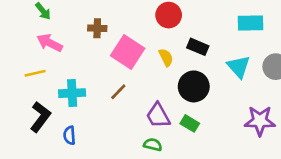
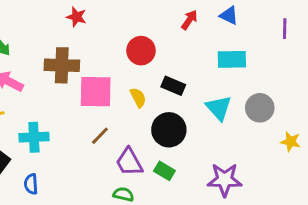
brown cross: (97, 28) -> (62, 65), size x1.6
pink square: (128, 52) -> (96, 92), turned -32
brown line: (118, 92) -> (100, 136), moved
purple star: (260, 121) -> (225, 180), moved

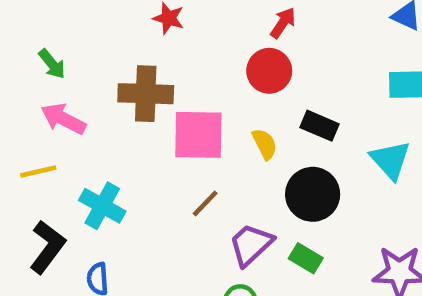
red arrow: (189, 20) -> (283, 23), moved
cyan cross: (34, 137) -> (102, 206), turned 32
purple trapezoid: (129, 162) -> (251, 245), turned 76

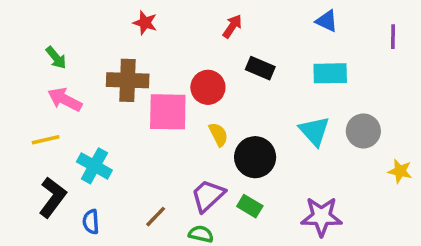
red circle: (269, 71) -> (208, 87), moved
black rectangle: (319, 126) -> (260, 68), moved
yellow semicircle: (265, 144) -> (218, 134), moved
brown line: (205, 203) -> (156, 217), moved

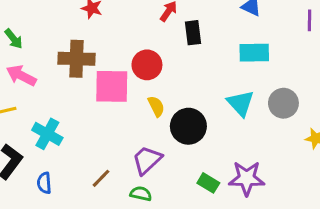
black rectangle: (260, 68) -> (193, 33), moved, turned 60
green rectangle: (250, 206) -> (208, 183), moved

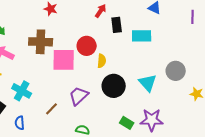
cyan rectangle: (254, 53) -> (142, 36), moved
cyan triangle: (241, 103) -> (148, 83), moved
yellow semicircle: (156, 106) -> (102, 61), moved, turned 32
purple trapezoid: (147, 160) -> (79, 96), moved
brown line: (101, 178) -> (52, 109), moved

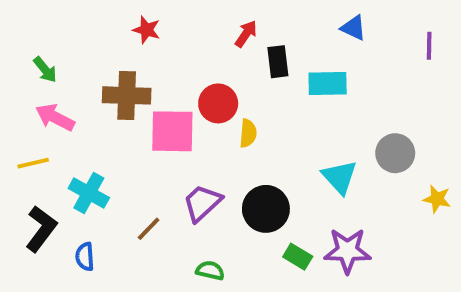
black circle: (114, 86) -> (266, 209), moved

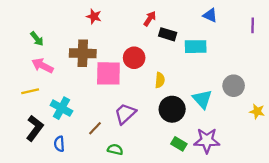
black rectangle: (278, 62) -> (168, 34), turned -66
yellow semicircle: (248, 133) -> (160, 80), moved
black circle: (266, 209) -> (172, 109), moved
green semicircle: (210, 271) -> (115, 149), moved

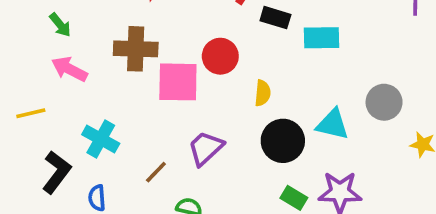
yellow line: (30, 91) -> (31, 113), moved
cyan triangle: (202, 99) -> (333, 124), turned -35

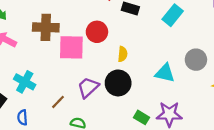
cyan rectangle: (321, 38) -> (173, 15), moved, turned -50
black circle: (283, 141) -> (118, 83), moved

